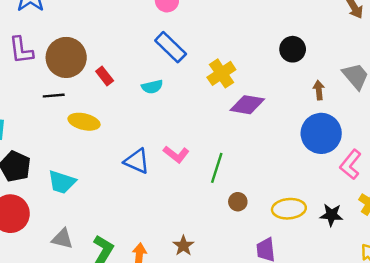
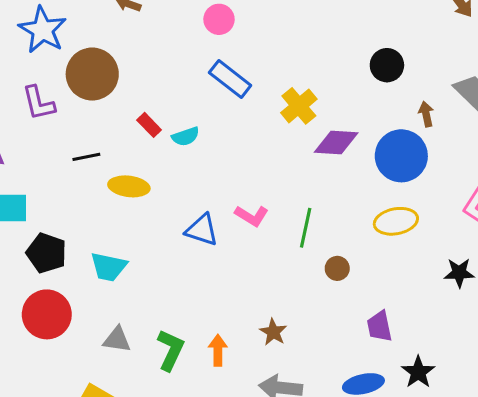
brown circle: (66, 57) -> (92, 74), moved
cyan semicircle: (152, 87) -> (186, 136), moved
blue circle: (321, 133) -> (401, 156), moved
yellow ellipse: (289, 209) -> (396, 221), moved

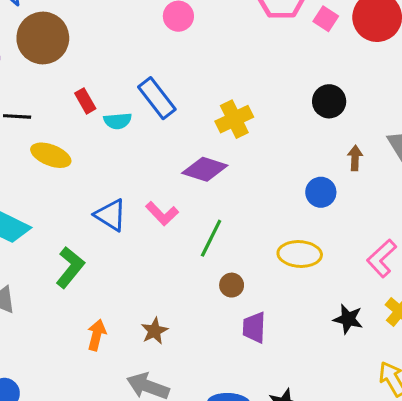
blue rectangle: (230, 79) -> (157, 98), moved
purple diamond: (336, 143) -> (205, 169), moved
blue circle: (401, 156) -> (321, 192), size x0.6
purple trapezoid: (379, 326) -> (254, 328), moved
green L-shape: (171, 350) -> (70, 267), moved

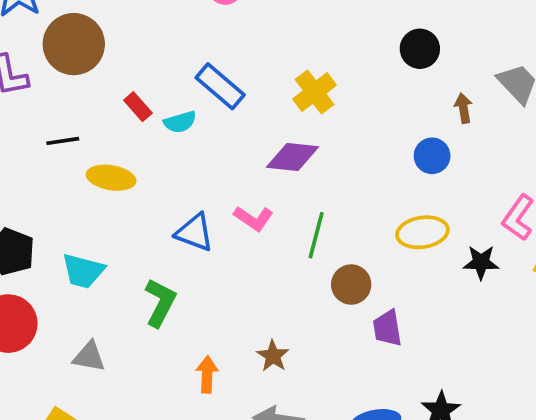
brown circle: (232, 285) -> (351, 285), size x1.4
black star: (348, 319) -> (481, 262), moved

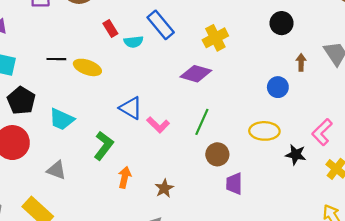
black line: (63, 141) -> (56, 59), moved
pink L-shape: (254, 218) -> (158, 125), moved
orange arrow: (207, 374) -> (125, 177), moved

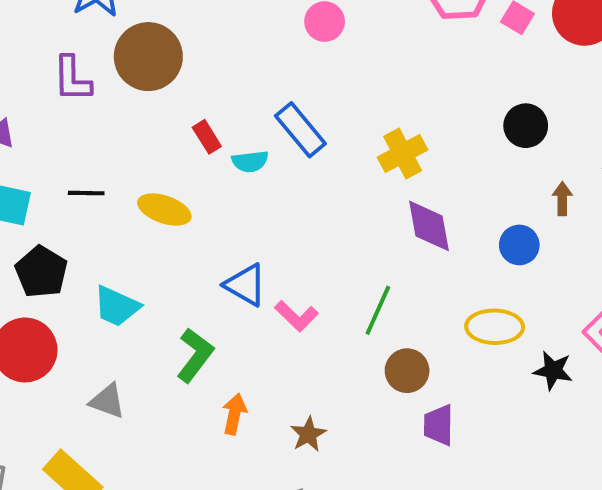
black line: (56, 59) -> (86, 193), moved
purple diamond: (196, 74) -> (429, 226), moved, turned 64

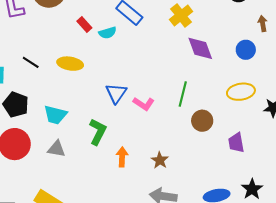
black line: (86, 193) -> (31, 62), turned 42
blue triangle: (245, 285) -> (116, 93), turned 45
gray triangle: (107, 401) -> (57, 149), moved
purple trapezoid: (439, 425) -> (236, 143), moved

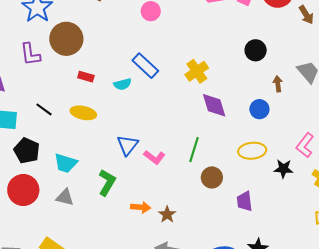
red rectangle: (84, 25) -> (86, 77), moved, turned -35
orange arrow: (122, 157) -> (141, 207), moved, turned 90

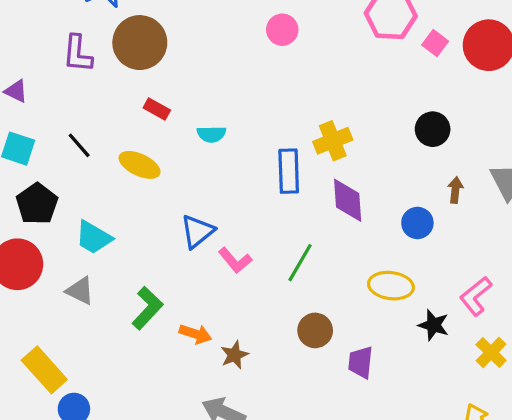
blue rectangle: (145, 66) -> (289, 171), moved, turned 32
brown circle: (212, 177) -> (315, 330), moved
green L-shape: (107, 182) -> (147, 308), moved

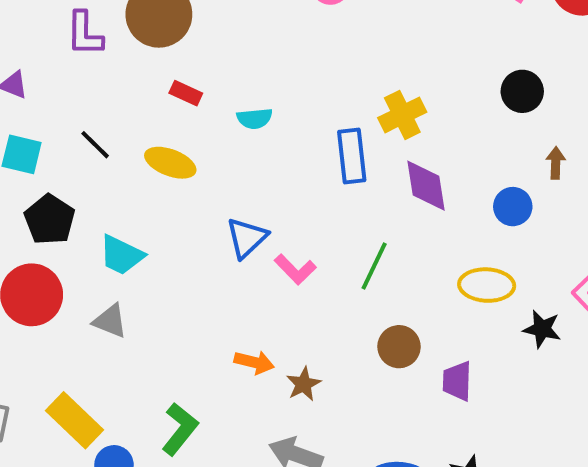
green L-shape: (147, 308) -> (180, 429), moved

